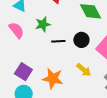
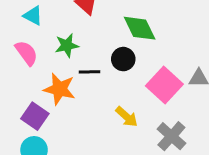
black circle: (81, 40) -> (123, 59), moved
orange star: (53, 78) -> (59, 89), moved

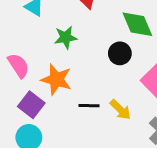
pink semicircle: (26, 53) -> (18, 66), moved
black line: (90, 72) -> (89, 106), moved

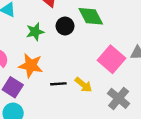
black circle: (120, 53) -> (65, 26), moved

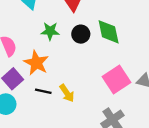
black line: (58, 84) -> (43, 91), moved
yellow arrow: (83, 85) -> (67, 93), moved

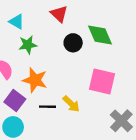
green star: (50, 31) -> (28, 45), moved
pink square: (117, 79) -> (102, 81), moved, turned -32

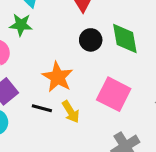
green star: (28, 45) -> (21, 25), moved
orange star: (35, 80) -> (58, 77), moved

